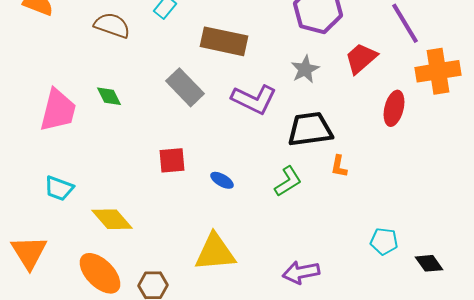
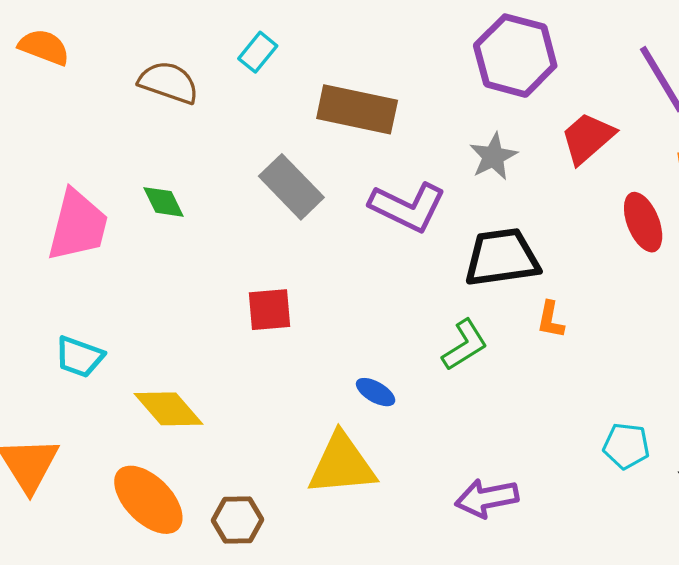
red ellipse: (394, 108) -> (643, 222), turned -36
blue ellipse: (222, 180) -> (376, 392), moved

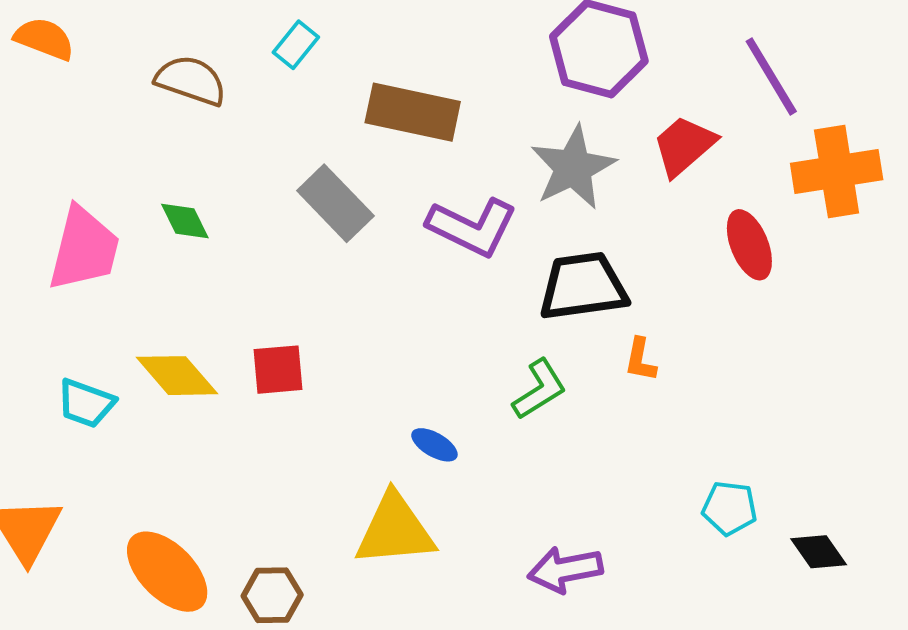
gray star: (493, 156) -> (573, 168), size x1.5
red square: (270, 310) -> (278, 370), moved
yellow diamond: (169, 409) -> (177, 376), moved

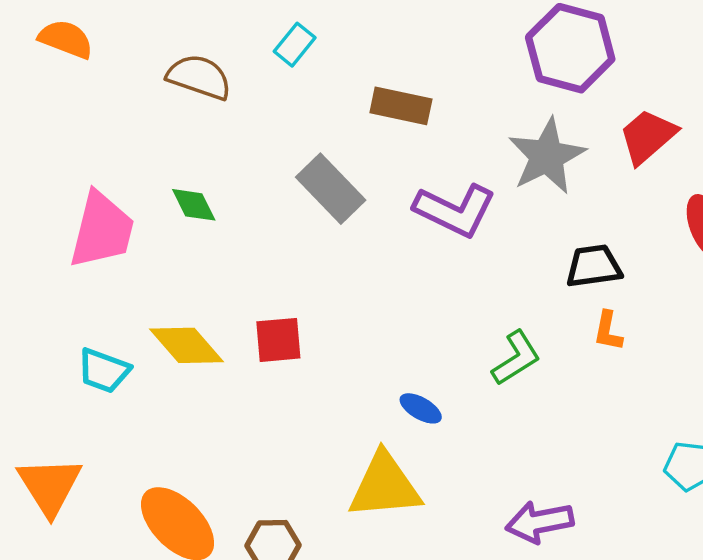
brown rectangle: (413, 112) -> (401, 106), size x0.7
black trapezoid: (583, 286) -> (594, 266), moved, size x0.7

